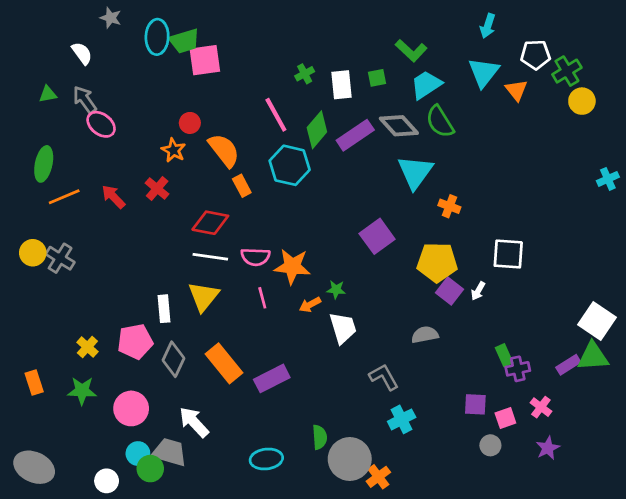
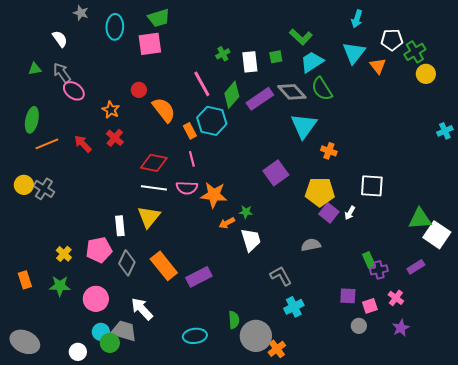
green trapezoid: (184, 41) -> (159, 18), moved
orange star: (173, 150) -> (111, 110), moved
orange rectangle: (242, 186) -> (190, 131), moved
pink line: (262, 298) -> (192, 159), moved
green triangle: (593, 357) -> (420, 219), moved

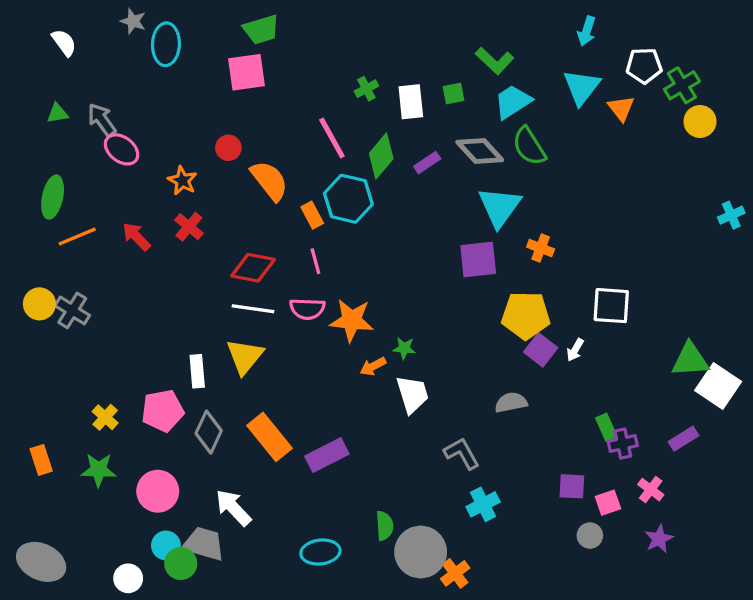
cyan ellipse: (115, 27) -> (166, 44), moved
white semicircle: (60, 39) -> (64, 43), moved
purple rectangle: (260, 99) -> (427, 163), size x0.6
purple square: (276, 173) -> (478, 260), moved, turned 30

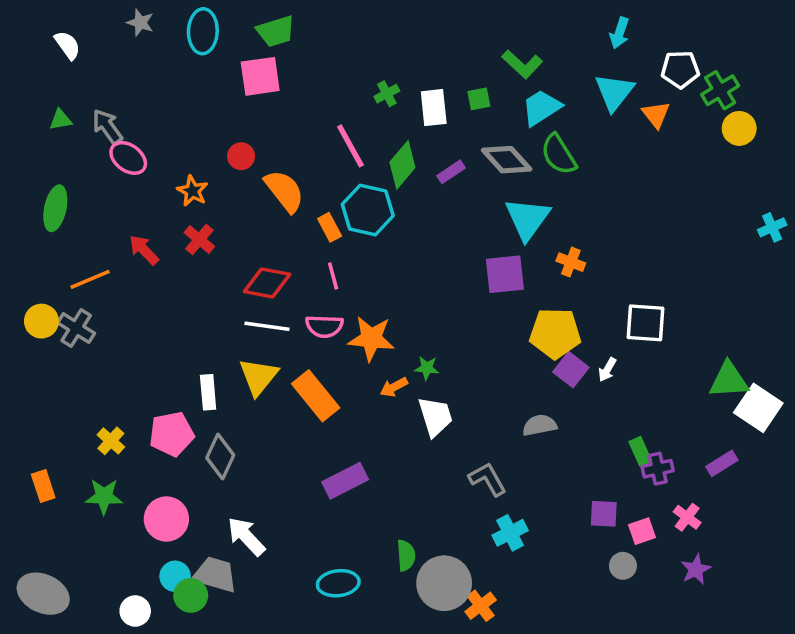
cyan ellipse: (166, 44) -> (203, 31), moved
orange line: (77, 237) -> (90, 279), moved
orange rectangle: (269, 437) -> (316, 396), moved

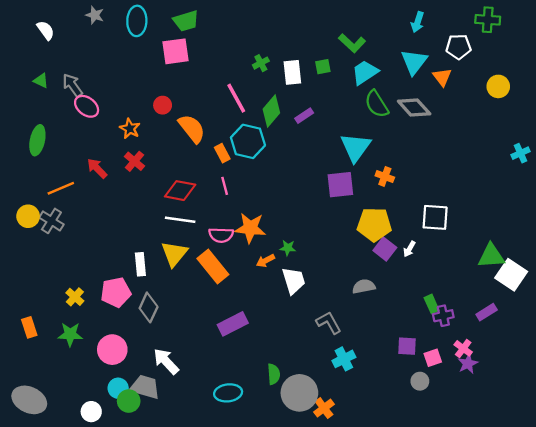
green cross: (720, 90) -> (488, 20), moved, turned 35
green triangle: (61, 120) -> (41, 81), turned 35
gray diamond: (507, 160) -> (414, 107), moved
pink semicircle: (324, 326) -> (221, 235), moved
purple star: (696, 569) -> (468, 364), moved

